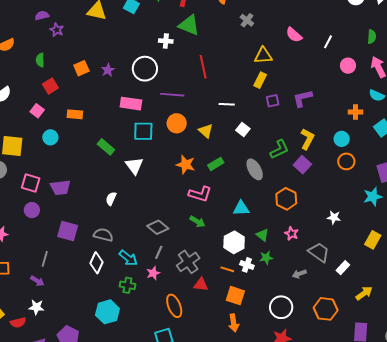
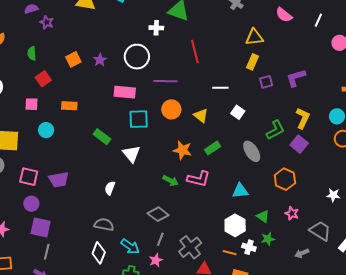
pink square: (37, 111) -> (31, 104), turned -32
green arrow: (197, 222) -> (170, 181), moved
purple square: (68, 231) -> (41, 227), moved

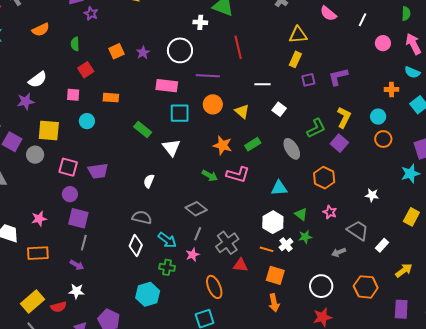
white cross: (249, 247) -> (286, 245), turned 32

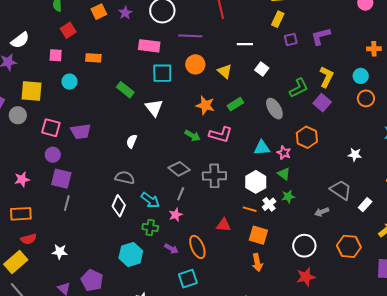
pink star: (330, 212) -> (284, 153), moved
gray cross: (227, 243) -> (214, 176), moved, turned 35
purple arrow: (77, 265) -> (171, 249), moved
red semicircle: (58, 307) -> (29, 239), moved

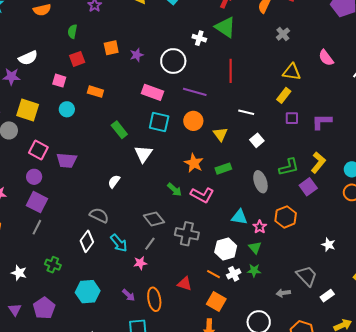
green cross: (150, 228) -> (53, 265), moved

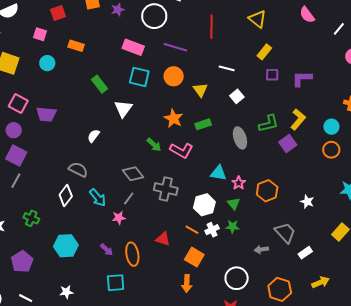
yellow triangle: (292, 72) -> (257, 19), moved, turned 30
orange hexagon: (286, 217) -> (267, 191), moved

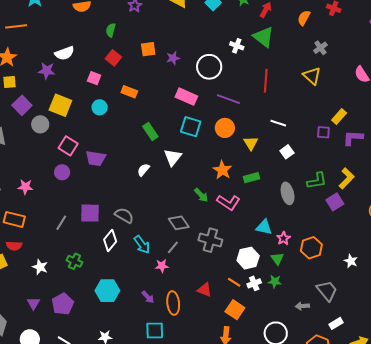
red square: (58, 13) -> (113, 58), turned -35
yellow rectangle: (264, 52) -> (339, 116), moved
white semicircle: (93, 136) -> (143, 170), moved
purple square: (16, 156) -> (90, 213), moved, turned -30
white rectangle: (305, 253) -> (336, 323), moved

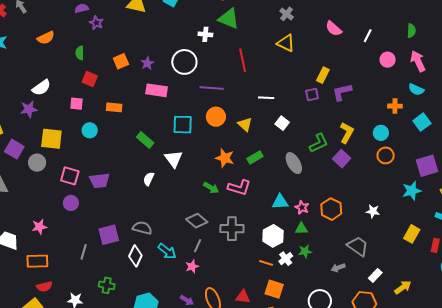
pink rectangle: (186, 97) -> (157, 90), moved
green triangle: (277, 259) -> (301, 229), turned -40
red triangle: (205, 290) -> (243, 297), moved

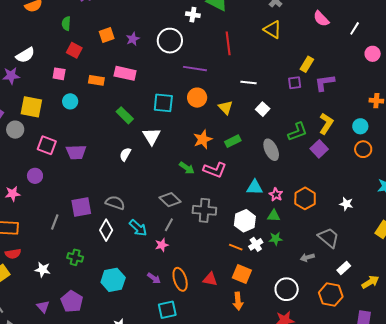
pink rectangle: (157, 90) -> (125, 73), moved
orange star: (225, 158) -> (203, 139), turned 30
purple circle: (71, 203) -> (35, 176), moved

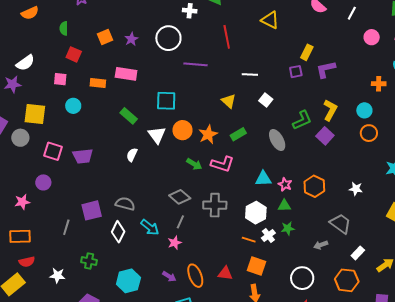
orange circle: (197, 98) -> (183, 130), moved

